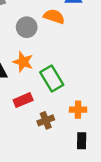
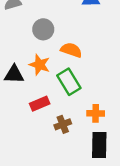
orange semicircle: (54, 16) -> (71, 50), moved
black rectangle: (82, 141) -> (99, 145), size x1.5

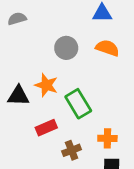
gray circle: (43, 29) -> (66, 48), moved
orange semicircle: (71, 50) -> (107, 48), moved

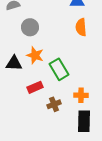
gray circle: (66, 48) -> (30, 27), moved
orange semicircle: (107, 48) -> (81, 27), turned -114

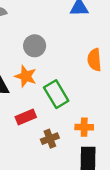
gray circle: (30, 27) -> (35, 46), moved
orange semicircle: (81, 27) -> (94, 60), moved

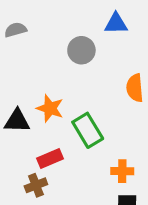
gray circle: (35, 46) -> (81, 50), moved
brown cross: (50, 139) -> (36, 185), moved

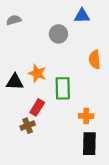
green rectangle: (88, 130) -> (63, 88), turned 30
red rectangle: (50, 159) -> (37, 107), turned -35

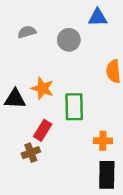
gray semicircle: (14, 20) -> (27, 32), moved

